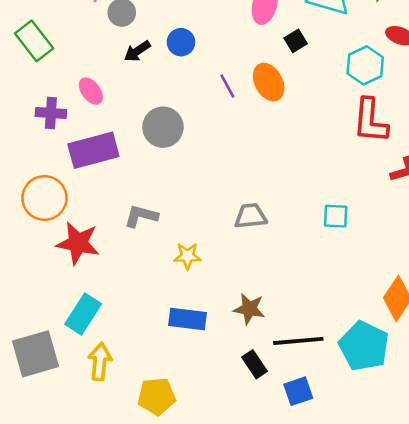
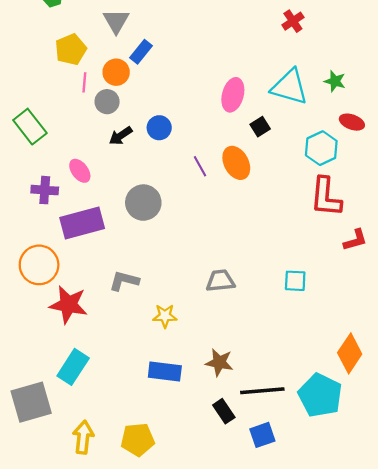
yellow arrow: (100, 362) -> (83, 437), moved

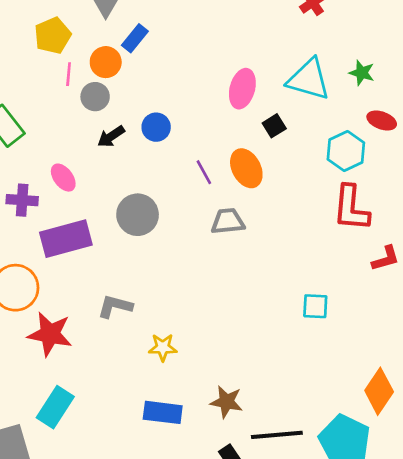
gray trapezoid: (220, 281) -> (228, 221), moved

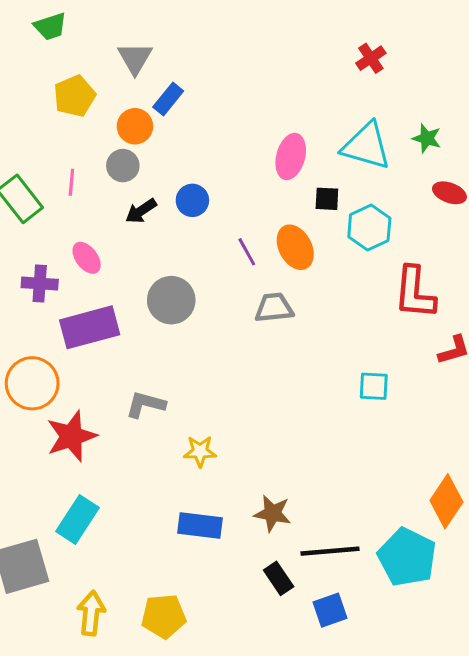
pink line: (69, 74) -> (71, 182), moved
black square: (274, 126) -> (327, 199), turned 35
cyan hexagon: (346, 151) -> (369, 228), moved
cyan square: (315, 306) -> (374, 386), moved
red star: (50, 334) -> (71, 436), turned -30

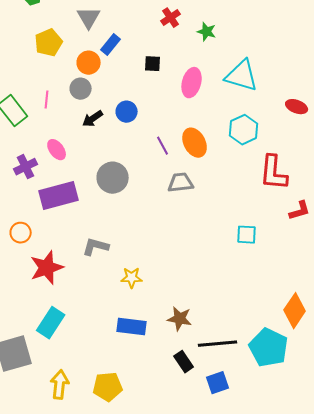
red cross: (371, 58) -> (171, 18), moved
green star: (427, 138) -> (207, 32), moved
black square: (327, 199) -> (153, 64), moved
purple cross: (40, 284) -> (26, 167), turned -30
orange circle: (32, 383) -> (21, 233), size x0.6

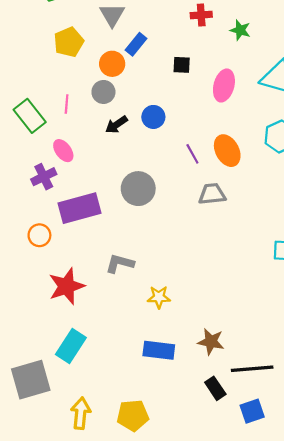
red cross: (171, 18) -> (201, 15), turned 30
pink ellipse: (57, 150) -> (63, 151), moved
orange circle: (21, 233) -> (39, 235), moved

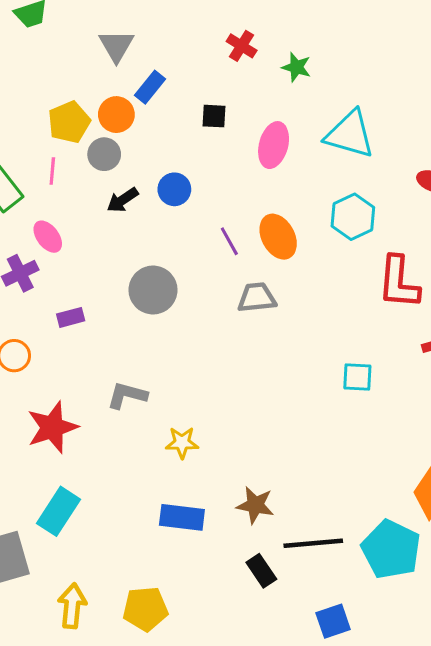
red cross: (201, 15) -> (242, 46), turned 36
yellow pentagon: (69, 42) -> (69, 122), moved
purple rectangle: (80, 208) -> (71, 317), size x0.5
blue square: (252, 411) -> (333, 621), moved

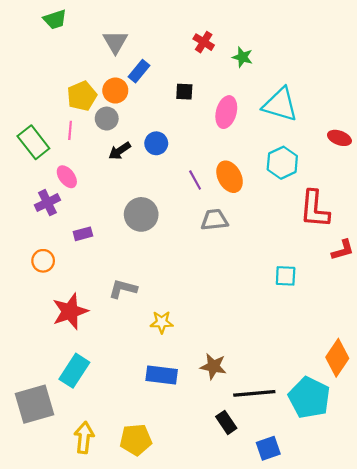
black rectangle: (261, 571) -> (226, 422), moved

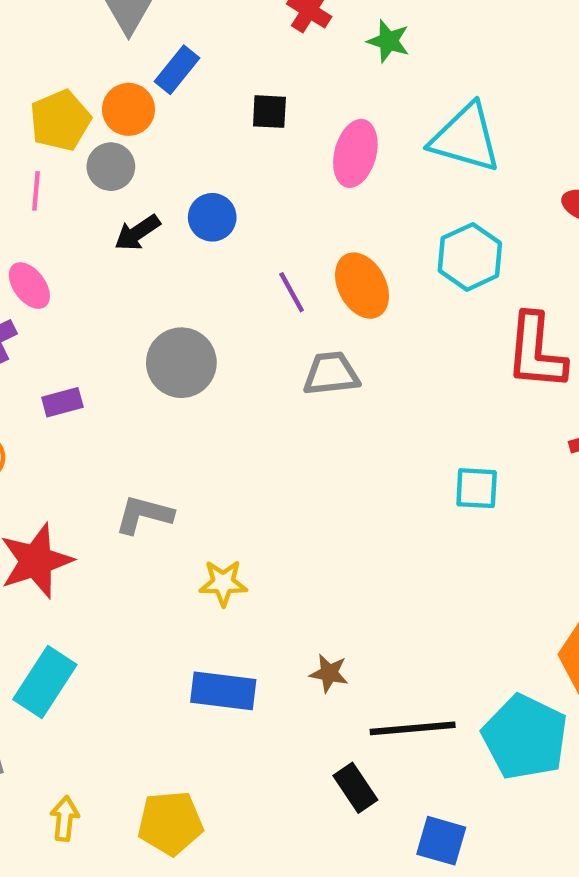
brown star: (213, 366) -> (329, 673), size x0.7
yellow arrow: (84, 438) -> (65, 819), size x0.7
blue square: (268, 448) -> (441, 841), turned 35

